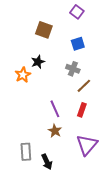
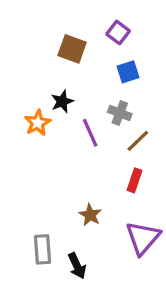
purple square: (77, 12) -> (118, 32), moved
purple line: (55, 109) -> (90, 133), moved

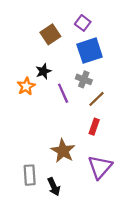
brown square: (72, 49) -> (50, 34), turned 36
blue square: (128, 72) -> (90, 51), size x1.6
brown star: (90, 215) -> (63, 151), size x1.5

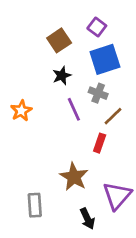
black star: (43, 71) -> (62, 76), moved
orange star: (26, 86) -> (21, 111), moved
red rectangle: (94, 127) -> (100, 143), moved
black arrow: (54, 187) -> (87, 219), moved

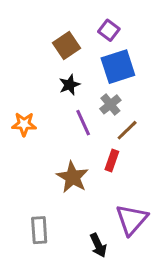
gray cross: (98, 93) -> (110, 104), turned 30
orange star: (21, 111) -> (24, 124), turned 30
brown star: (74, 177) -> (73, 177), moved

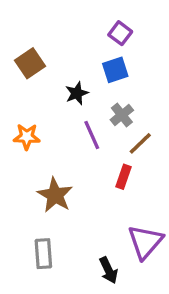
brown square: (66, 45) -> (30, 63), moved
blue square: (118, 67) -> (115, 70), moved, size x0.7
brown star: (73, 177) -> (55, 195), moved

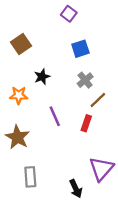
purple square: (120, 33) -> (69, 14), moved
black star: (77, 93) -> (42, 77), moved
purple line: (92, 135) -> (55, 116), moved
brown star: (55, 195) -> (17, 137), moved

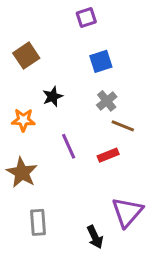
purple square: (69, 14) -> (86, 18), turned 35
brown line: (98, 100) -> (123, 126), turned 66
red rectangle: (86, 123) -> (108, 155), turned 49

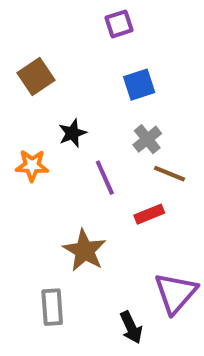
purple line: (69, 146) -> (105, 178), moved
brown star: (22, 173) -> (85, 250), moved

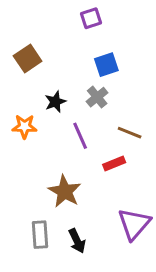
gray cross: (147, 139) -> (97, 97), moved
black arrow: (131, 327) -> (77, 241), moved

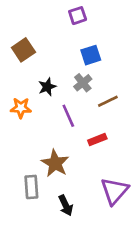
brown line: (130, 133) -> (108, 101), moved, turned -48
gray rectangle: (40, 235) -> (31, 187), moved

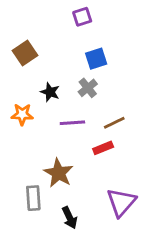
black star: (47, 87) -> (50, 92), turned -30
brown line: (108, 101) -> (114, 123), moved
purple line: (68, 116) -> (72, 123), turned -70

